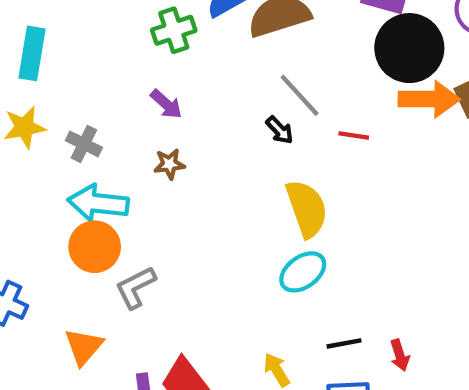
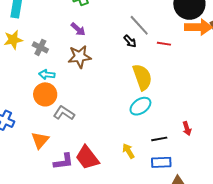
brown star: (169, 164) -> (79, 57), size x1.6
cyan arrow: (98, 203) -> (47, 74), size x0.6
gray L-shape: (136, 287) -> (64, 113), turned 60
red arrow: (400, 355) -> (187, 128), moved

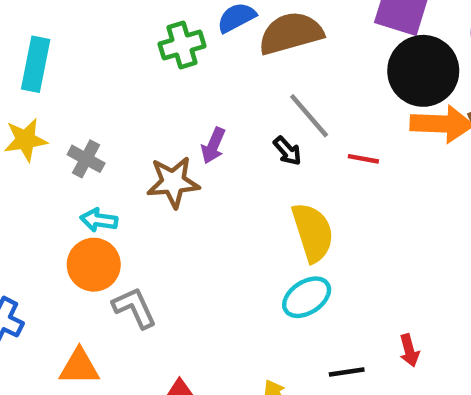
purple arrow: (78, 29) -> (213, 146), moved, turned 70
gray L-shape: (64, 113) -> (134, 308), turned 30
orange triangle: (40, 140) -> (79, 367), turned 48

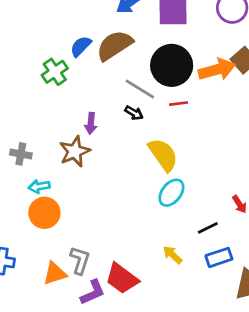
black circle: (423, 71) -> (172, 65), moved
gray L-shape: (134, 308) -> (80, 260), moved, turned 60

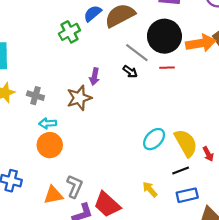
yellow semicircle: (163, 155) -> (186, 143), moved

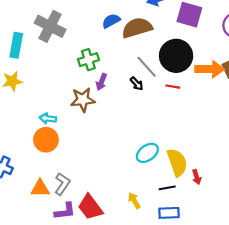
green cross: (69, 32) -> (88, 60), moved
gray cross: (35, 96) -> (50, 26), moved, size x1.8

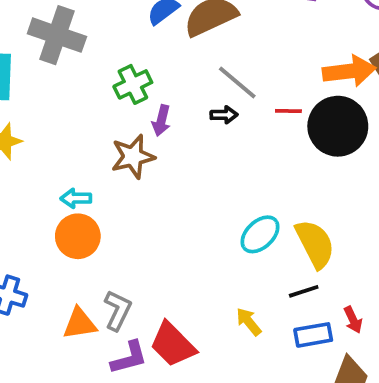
black circle: (176, 56) -> (338, 126), moved
black arrow: (137, 84) -> (224, 115), turned -40
red arrow: (197, 177) -> (353, 320), moved

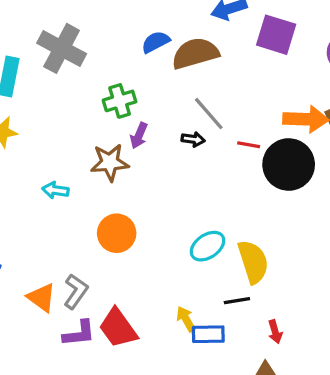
orange circle: (78, 236) -> (117, 233), moved
orange triangle: (80, 324) -> (42, 298), turned 36
blue rectangle: (313, 335) -> (208, 334), moved

